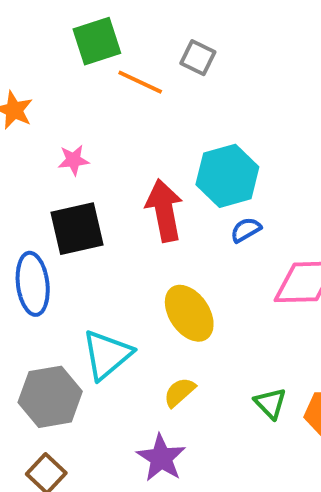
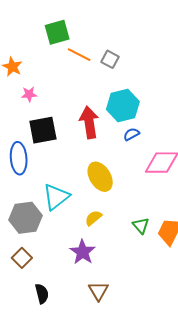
gray square: (198, 58) -> (110, 59), moved
pink star: (73, 160) -> (29, 94), moved

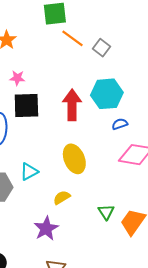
pink star: (29, 94) -> (17, 78), moved
blue semicircle: (131, 134) -> (120, 124), moved
cyan triangle: (56, 197) -> (29, 172), size x0.7

